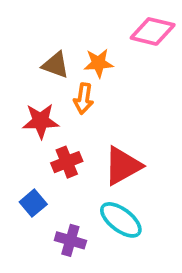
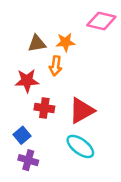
brown triangle: (56, 65) -> (37, 43), turned -30
red cross: (67, 162) -> (44, 108), turned 30
purple cross: (70, 240) -> (28, 160), moved

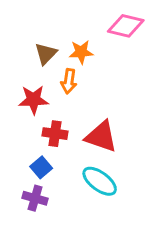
brown triangle: (37, 43) -> (46, 54), turned -36
red triangle: (82, 110) -> (101, 137), turned 48
blue square: (22, 135) -> (41, 167), moved

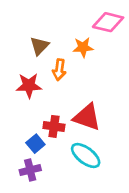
orange star: (81, 52) -> (83, 47), moved
red cross: (55, 134) -> (54, 126), moved
purple cross: (35, 198) -> (30, 170), turned -30

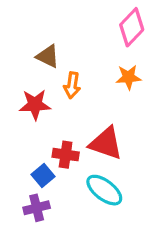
pink diamond: (108, 22) -> (132, 27), turned -60
brown triangle: (39, 46) -> (48, 56), turned -48
orange star: (83, 47) -> (128, 77), moved

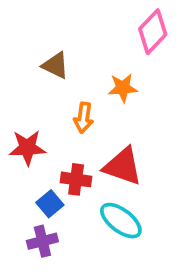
orange star: (128, 77) -> (123, 88), moved
orange arrow: (72, 85) -> (84, 118), moved
red star: (35, 105) -> (27, 148), moved

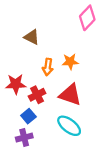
orange star: (123, 88) -> (70, 62), moved
red cross: (76, 179) -> (37, 95), moved, turned -35

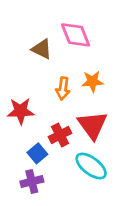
pink diamond: (87, 18) -> (76, 35), moved, turned -65
red cross: (37, 95) -> (60, 135), moved
red triangle: (70, 95) -> (92, 125), turned 35

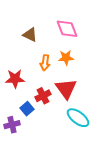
pink diamond: (76, 35) -> (67, 29), moved
cyan ellipse: (91, 166) -> (78, 118), moved
purple cross: (32, 182) -> (12, 125), moved

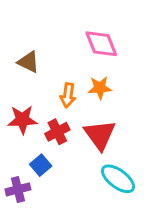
brown triangle: (30, 35) -> (28, 62), moved
red cross: (43, 96) -> (57, 132), moved

